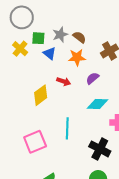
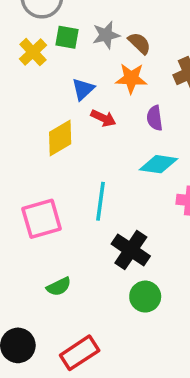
blue triangle: (50, 53) -> (83, 89), moved, turned 32
purple semicircle: (93, 78) -> (155, 118), turned -64
black cross: (100, 149) -> (131, 250), moved

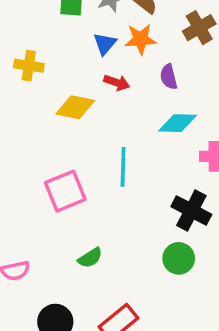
yellow cross: (33, 52) -> (29, 66), moved, turned -32
blue triangle: (83, 89) -> (105, 44), moved
yellow diamond: (60, 138) -> (75, 107), turned 48
black cross: (131, 250) -> (191, 210), moved

